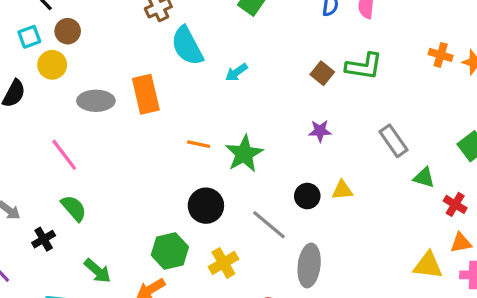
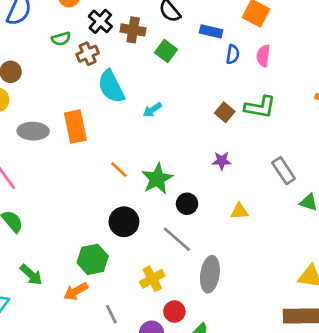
orange line: (199, 144) -> (119, 170), turned 30
black circle: (307, 196) -> (187, 204), moved
yellow cross: (223, 263) -> (152, 279), moved

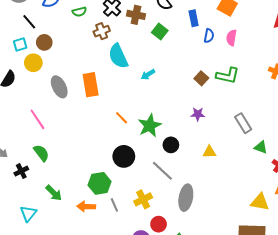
blue rectangle: (211, 31) -> (194, 18), turned 63
green semicircle: (61, 39) -> (79, 12), moved
gray ellipse: (33, 131) -> (59, 87), turned 60
orange arrow: (76, 291) -> (86, 206), turned 30
gray line: (111, 314) -> (114, 205), moved

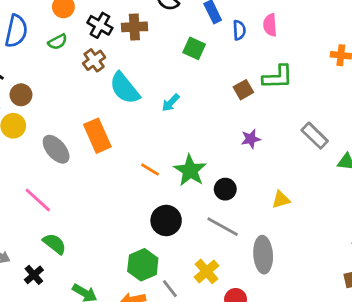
green square: (160, 31) -> (194, 48), moved
brown square: (201, 78) -> (243, 90), turned 32
yellow triangle: (209, 152) -> (281, 200), moved

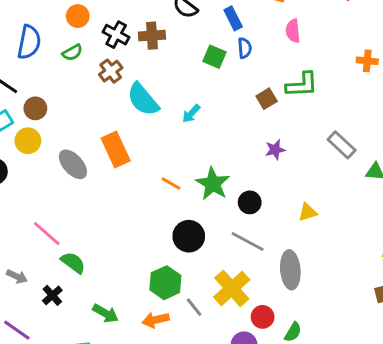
blue semicircle: (239, 30) -> (245, 48), moved
pink line: (38, 200) -> (47, 234), moved
yellow cross: (206, 271) -> (232, 288), size x1.4

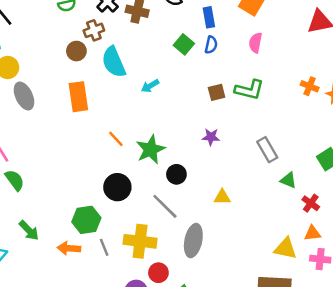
brown circle: (35, 108) -> (76, 51), moved
gray ellipse: (73, 164) -> (24, 96), moved
yellow cross: (232, 288) -> (140, 241), turned 32

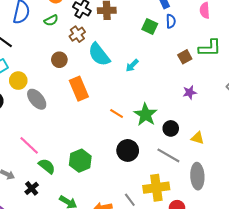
brown circle: (76, 51) -> (59, 60), moved
yellow triangle: (222, 197) -> (198, 138), moved, turned 32
green hexagon: (86, 220) -> (80, 161), moved

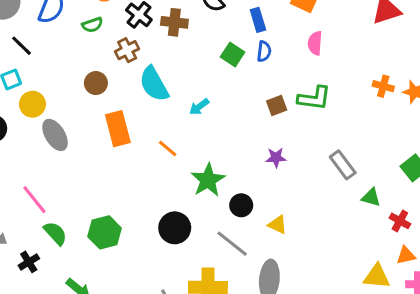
orange line: (117, 114) -> (168, 149), moved

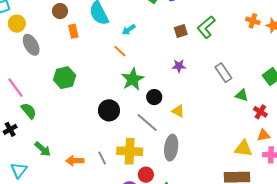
green L-shape: (314, 98) -> (206, 27), turned 130
orange rectangle: (118, 129) -> (73, 31), moved, size x0.6
orange line: (168, 149) -> (120, 51), moved
green hexagon: (105, 232) -> (65, 78), moved

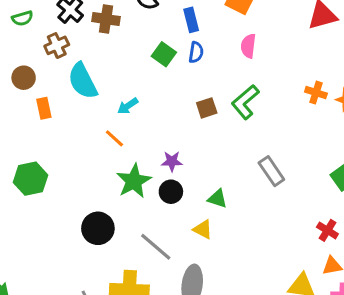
purple star: (179, 66) -> (172, 161), moved
green triangle: (242, 95) -> (218, 199), moved
black circle: (154, 97) -> (171, 192), moved

